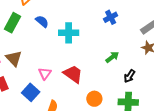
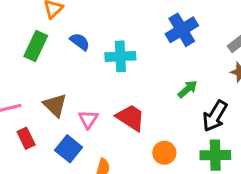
blue cross: (111, 17) -> (182, 30), size x1.5
brown triangle: (14, 58) -> (55, 105), moved
black arrow: (129, 76) -> (215, 116), size x1.5

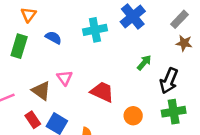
cyan cross: (120, 56) -> (95, 30), moved
pink triangle: (88, 119) -> (65, 78), moved
red rectangle: (26, 138) -> (33, 120), moved

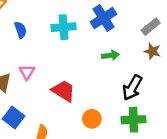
blue semicircle: (53, 38) -> (20, 30), turned 35
green arrow: (144, 63) -> (110, 55), moved, turned 35

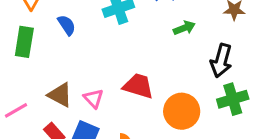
pink triangle: (27, 72) -> (94, 98), moved
orange circle: (92, 119) -> (182, 111), size x1.5

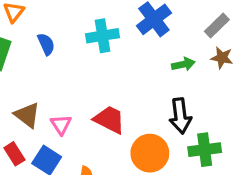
green arrow: (184, 28) -> (183, 64), moved
black arrow: (221, 61) -> (180, 116), moved, turned -32

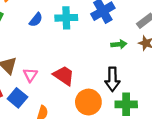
blue semicircle: (46, 44) -> (36, 20), moved, turned 56

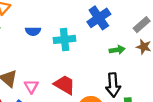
cyan cross: (66, 18) -> (65, 39), moved
blue semicircle: (36, 20) -> (33, 31), turned 56

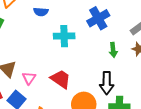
blue semicircle: (33, 31) -> (41, 12), moved
green arrow: (117, 50) -> (113, 50), turned 88

